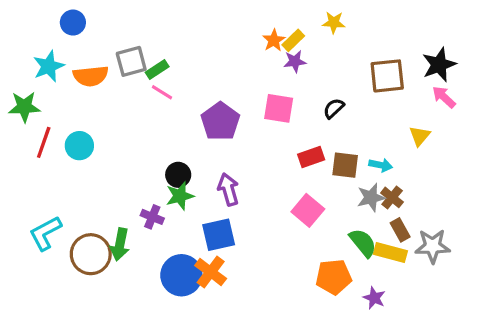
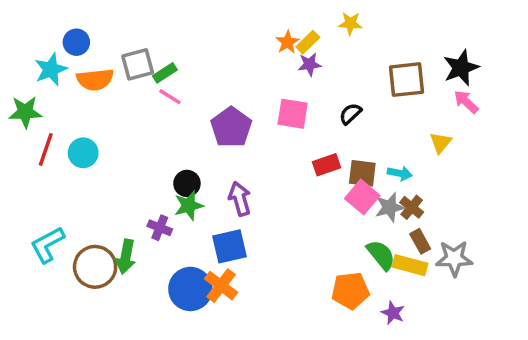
blue circle: (73, 23) -> (76, 42), moved
pink square: (308, 210) -> (362, 197), moved

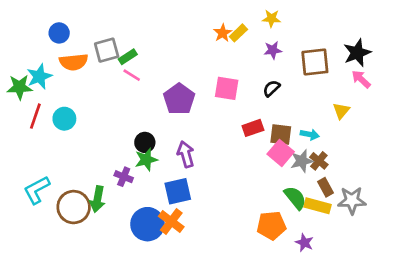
purple star: (310, 64) -> (273, 50), moved
cyan star: (51, 69) -> (39, 76), moved

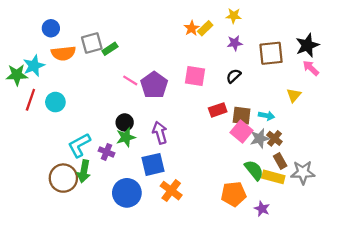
pink line: (132, 75) -> (130, 80), moved
cyan L-shape: (37, 190) -> (79, 145), moved
orange cross: (171, 222) -> (171, 191), moved

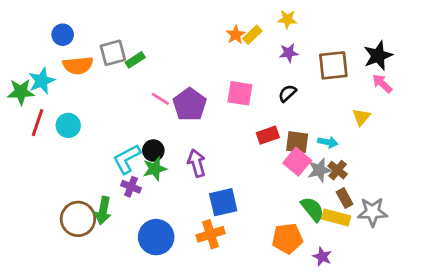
cyan L-shape: (79, 145) -> (127, 159), moved
blue square: (153, 164) -> (223, 202), moved
orange cross: (171, 191) -> (211, 234), turned 35

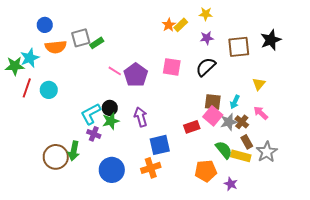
pink arrow: (382, 84) -> (261, 113), moved
black semicircle: (287, 93) -> (206, 67), size x1.5
red rectangle: (268, 135) -> (192, 127), moved
cyan arrow: (328, 142) -> (235, 102), turned 104
gray star: (372, 212) -> (267, 152), turned -30

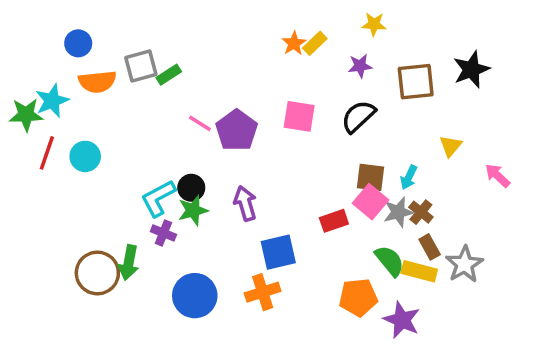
yellow star: (206, 14) -> (374, 24), moved
pink arrow: (261, 113) -> (497, 176), moved
purple star: (231, 184) -> (402, 320), size x1.5

